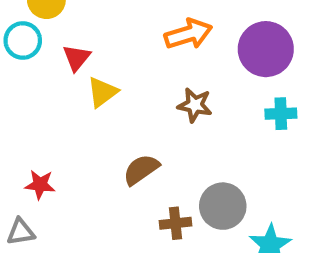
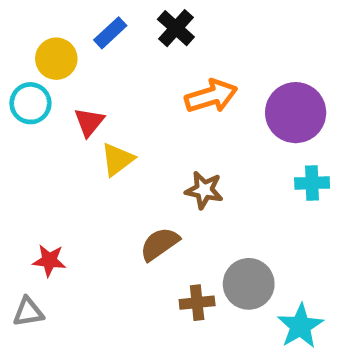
brown star: (195, 105) -> (204, 190), moved

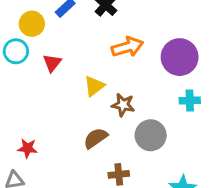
yellow triangle: (117, 160) -> (94, 86), moved
gray circle: (249, 284) -> (151, 135), moved

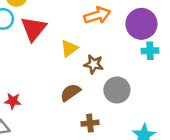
red triangle: (52, 63) -> (34, 29), size x1.6
cyan cross: (190, 101) -> (150, 51), moved

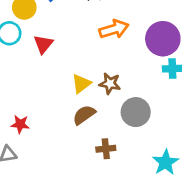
red triangle: (34, 29) -> (43, 44), size x0.7
yellow triangle: (69, 48) -> (81, 84), moved

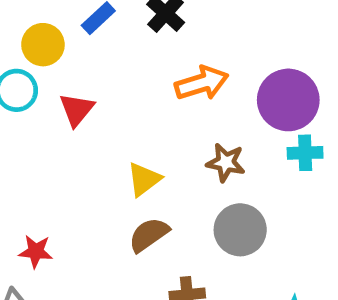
brown star: (110, 84) -> (226, 162), moved

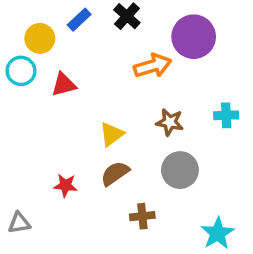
purple circle: (288, 100) -> (194, 37), moved
red triangle: (77, 110) -> (64, 85), turned 36
red star: (36, 251) -> (65, 185), moved

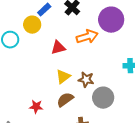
yellow circle: (40, 38) -> (32, 25), moved
red triangle: (64, 85) -> (58, 48), moved
brown star: (170, 122) -> (86, 80), moved

